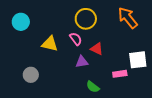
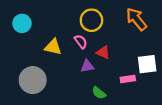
gray circle: (31, 75) -> (33, 80), size x1.6

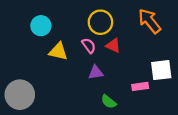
cyan circle: (22, 23) -> (41, 26), moved
red triangle: (103, 52) -> (113, 46), moved
gray circle: (33, 80) -> (20, 95), moved

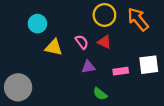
yellow circle: (100, 22) -> (104, 15), moved
pink rectangle: (140, 86) -> (121, 71), moved

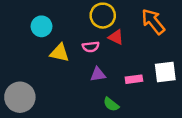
yellow circle: (104, 15) -> (103, 16), moved
pink semicircle: (82, 42) -> (91, 47), turned 120
red triangle: (104, 42) -> (116, 37), moved

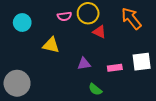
cyan circle: (42, 26) -> (22, 22), moved
pink semicircle: (91, 47) -> (64, 16), moved

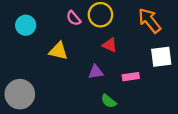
pink semicircle: (64, 16) -> (74, 18), turned 56
red triangle: (99, 32) -> (110, 45), moved
white square: (142, 62) -> (161, 57), moved

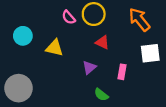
cyan circle: (26, 25) -> (23, 36), moved
purple triangle: (96, 72) -> (89, 67), turned -32
pink rectangle: (131, 77) -> (122, 72), turned -72

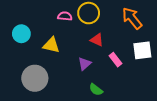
pink semicircle: (69, 17) -> (65, 16), turned 136
pink rectangle: (122, 72) -> (116, 60), moved, turned -48
gray circle: (19, 88) -> (35, 78), moved

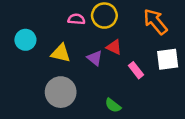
purple triangle: (84, 64) -> (95, 58), moved, turned -40
gray circle: (35, 78) -> (61, 92), moved

